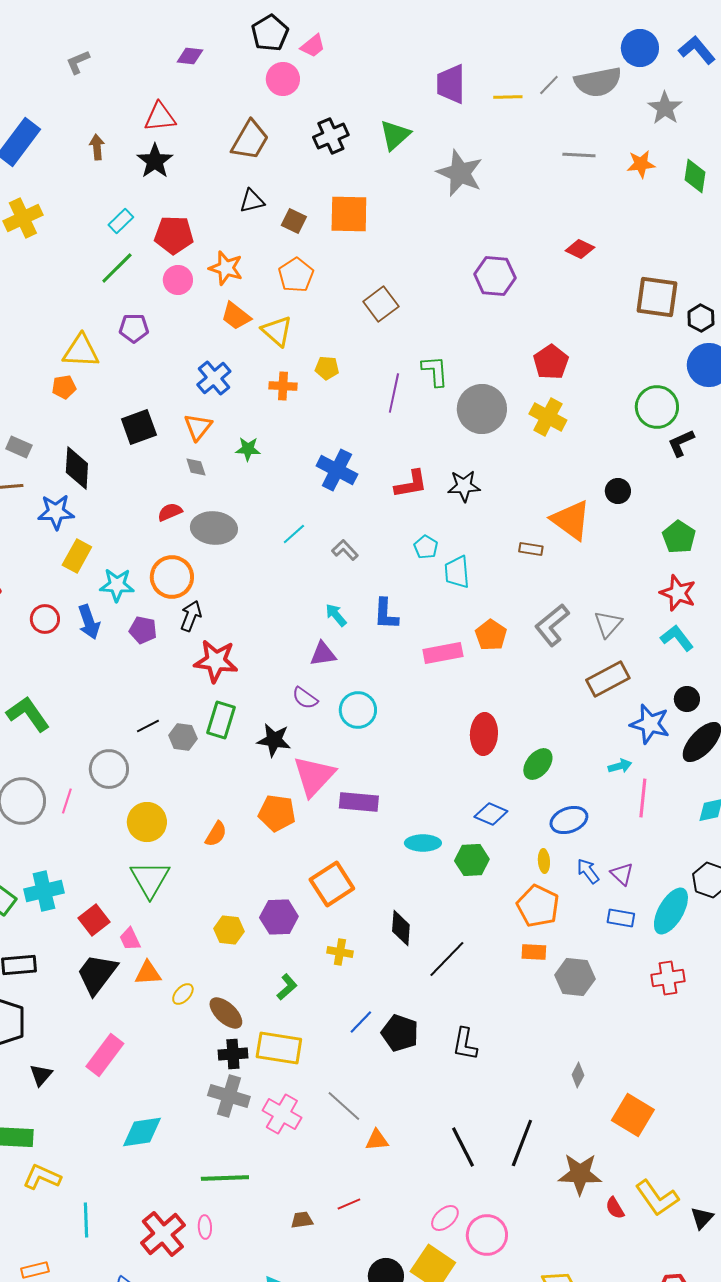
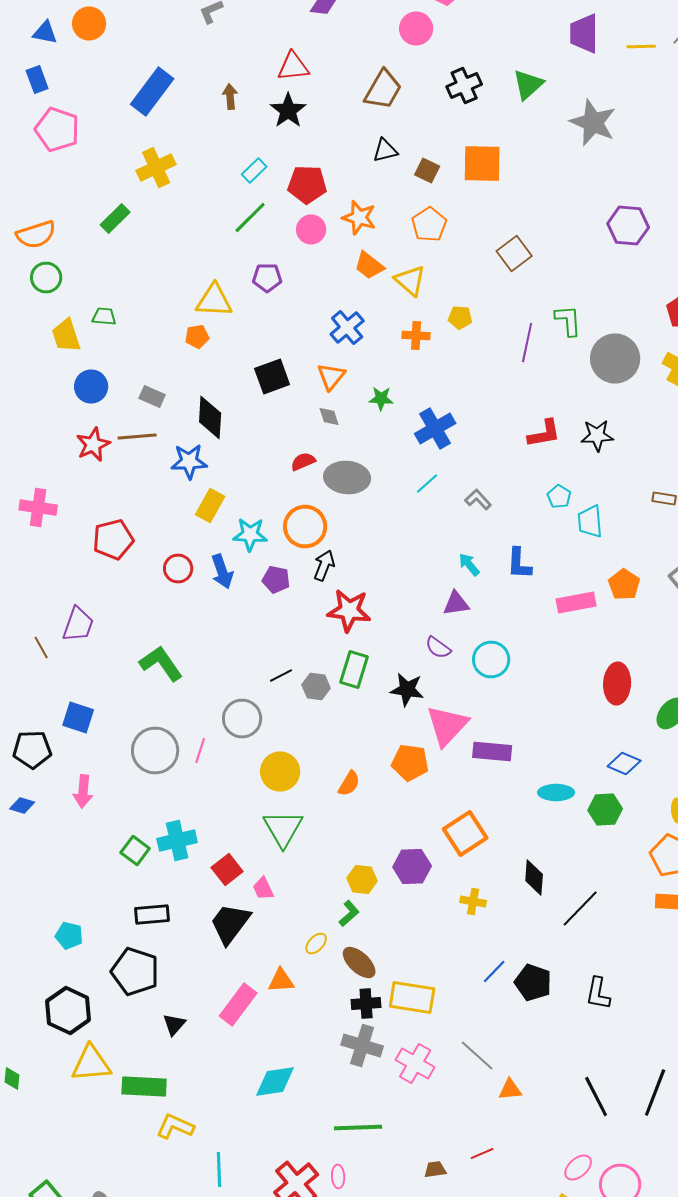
blue cross: (337, 470) -> (435, 428), moved, turned 33
orange triangle: (148, 973) -> (281, 980), moved
green L-shape: (287, 987) -> (349, 914), moved

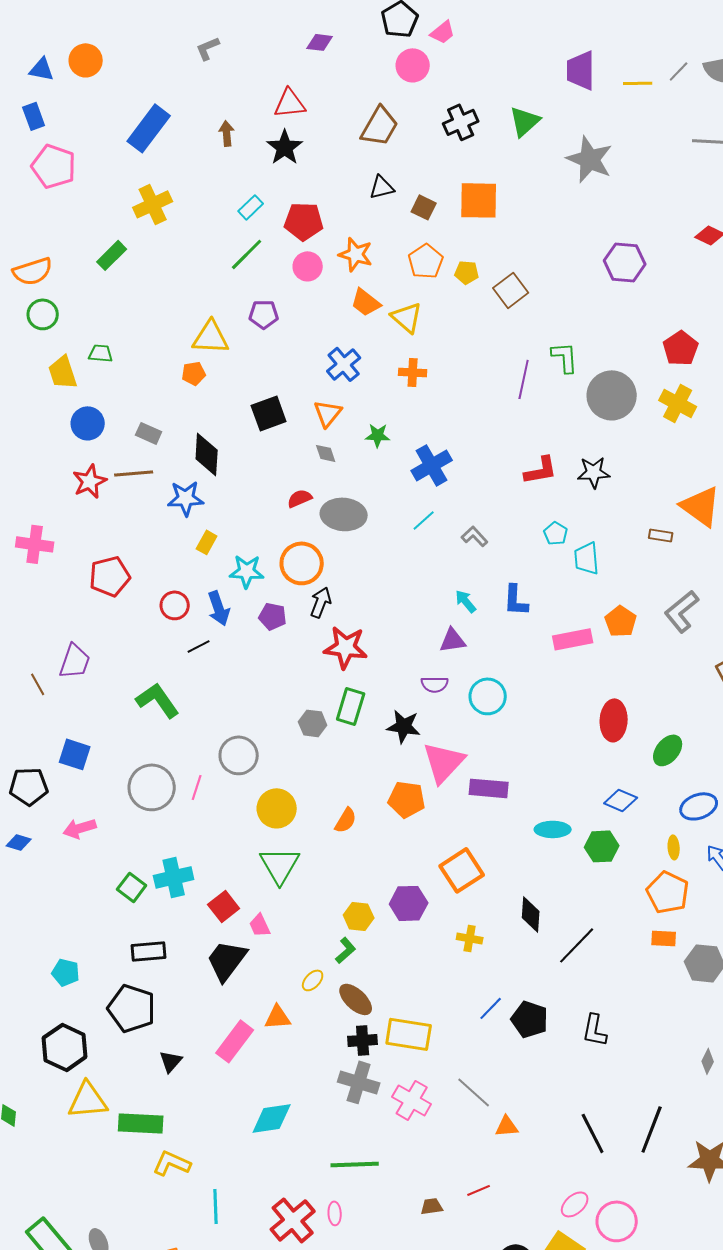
yellow pentagon: (460, 318) -> (467, 272), moved
yellow rectangle: (210, 506) -> (207, 542), size x0.7
purple semicircle: (438, 648) -> (435, 684), turned -36
black line: (281, 676) -> (199, 646), moved
pink arrow: (83, 792) -> (80, 828), turned 68

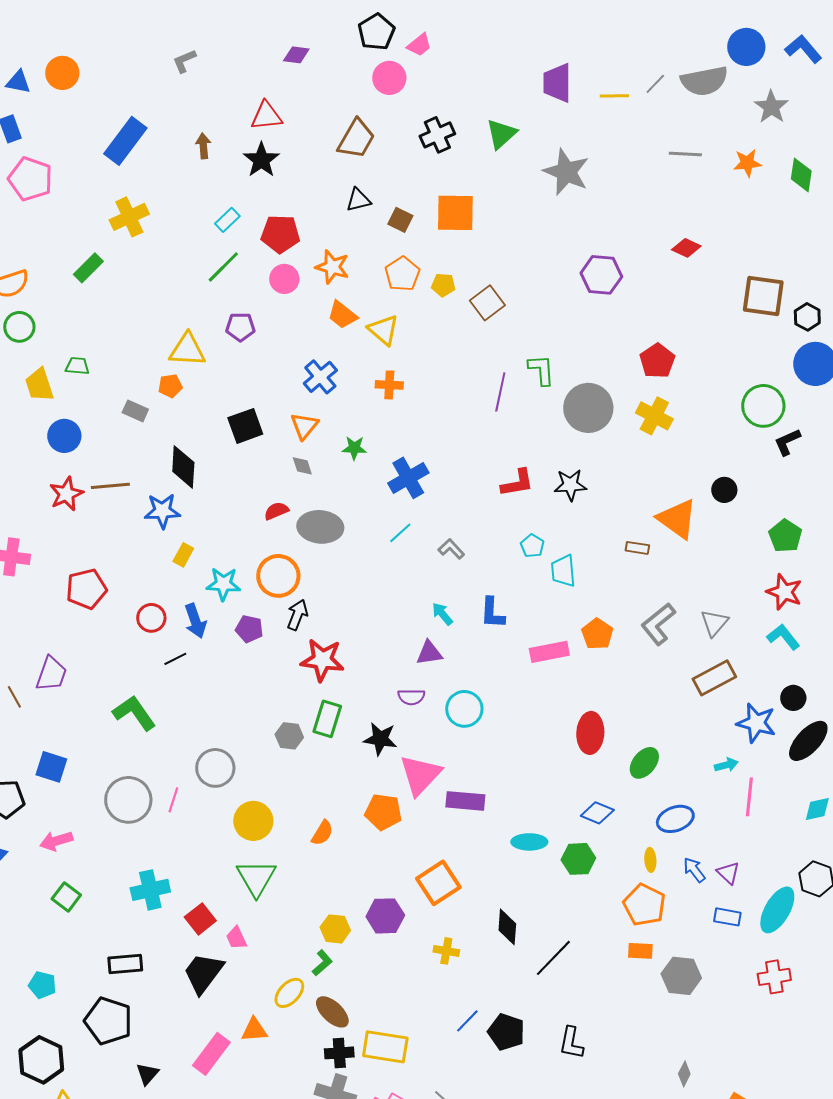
gray rectangle: (149, 433) -> (135, 411), moved
green square: (132, 887) -> (66, 897), moved
yellow ellipse: (313, 980) -> (289, 993), size x1.4

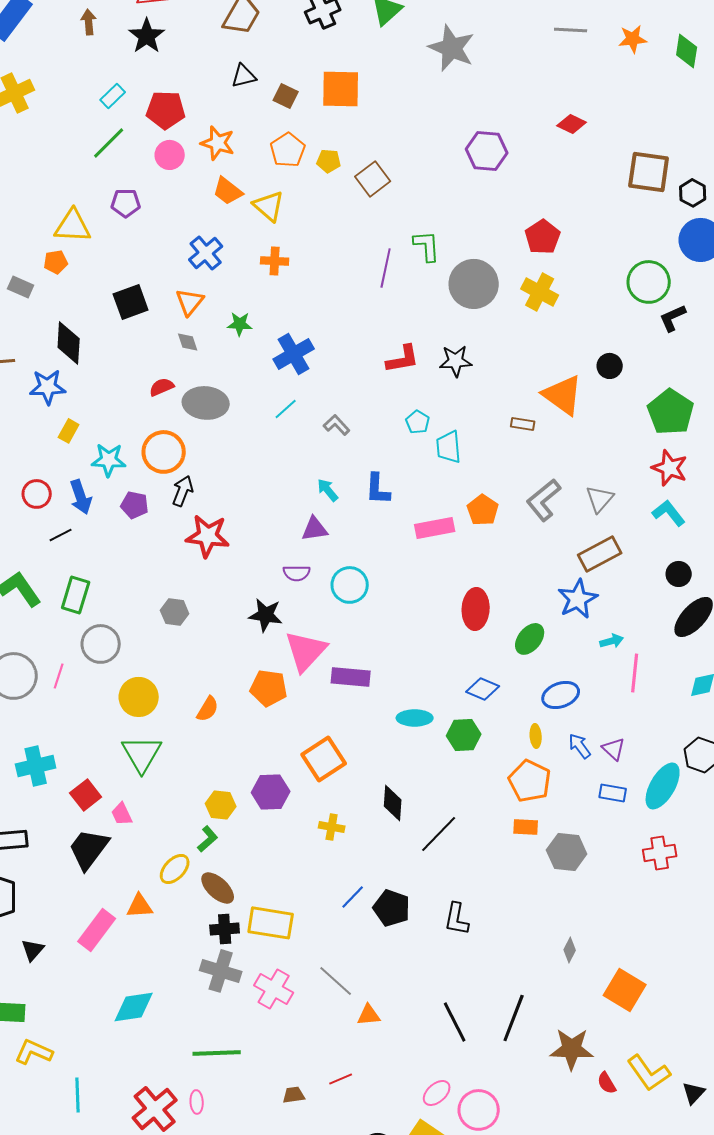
green pentagon: (785, 536) -> (671, 412), size x1.4
green rectangle: (327, 719) -> (76, 595), moved
blue star: (756, 723) -> (578, 599), moved, turned 30

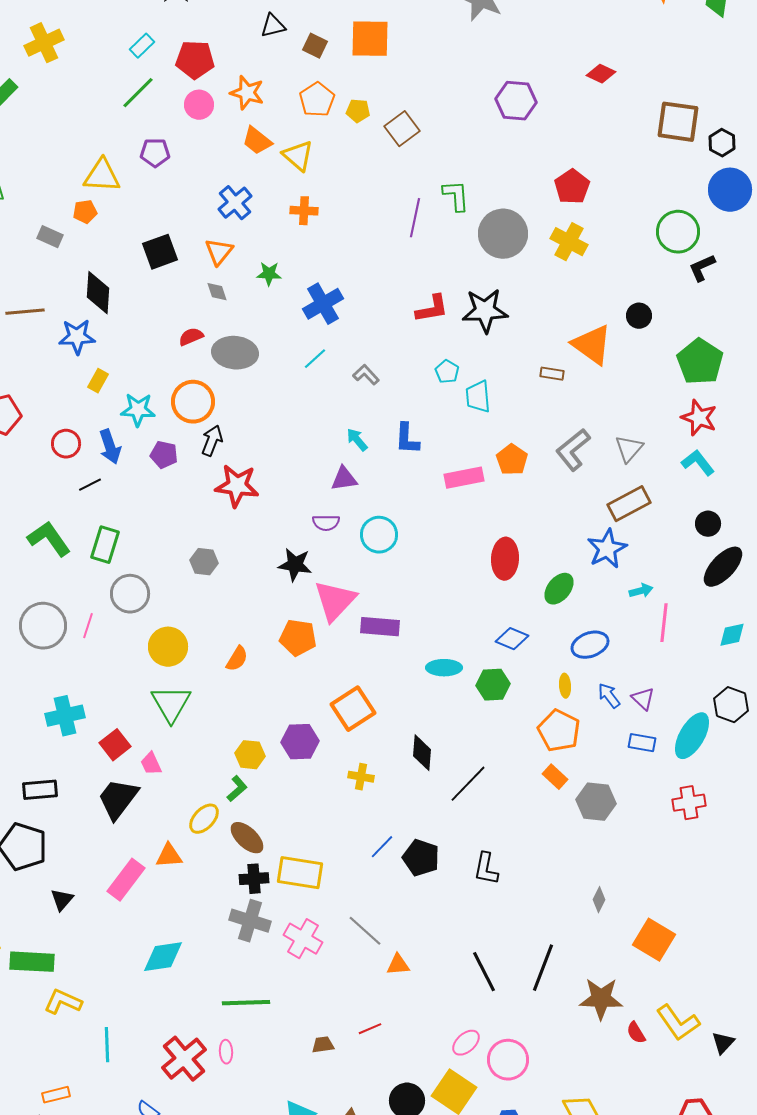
black star: (456, 361) -> (485, 311), size x1.4
orange rectangle: (526, 827) -> (555, 777), turned 40

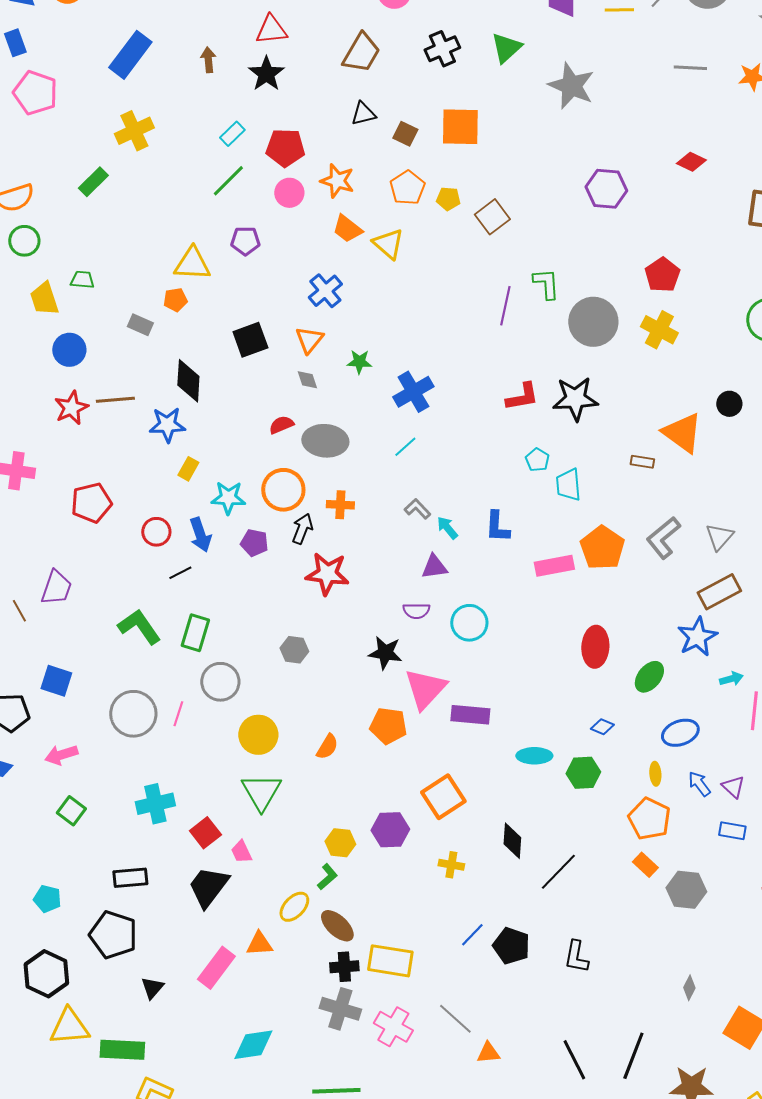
orange cross: (304, 211) -> (340, 505), moved
gray L-shape: (366, 375) -> (417, 509), moved
orange pentagon: (512, 460) -> (602, 548), size x1.4
blue diamond: (512, 639) -> (602, 727), size x0.7

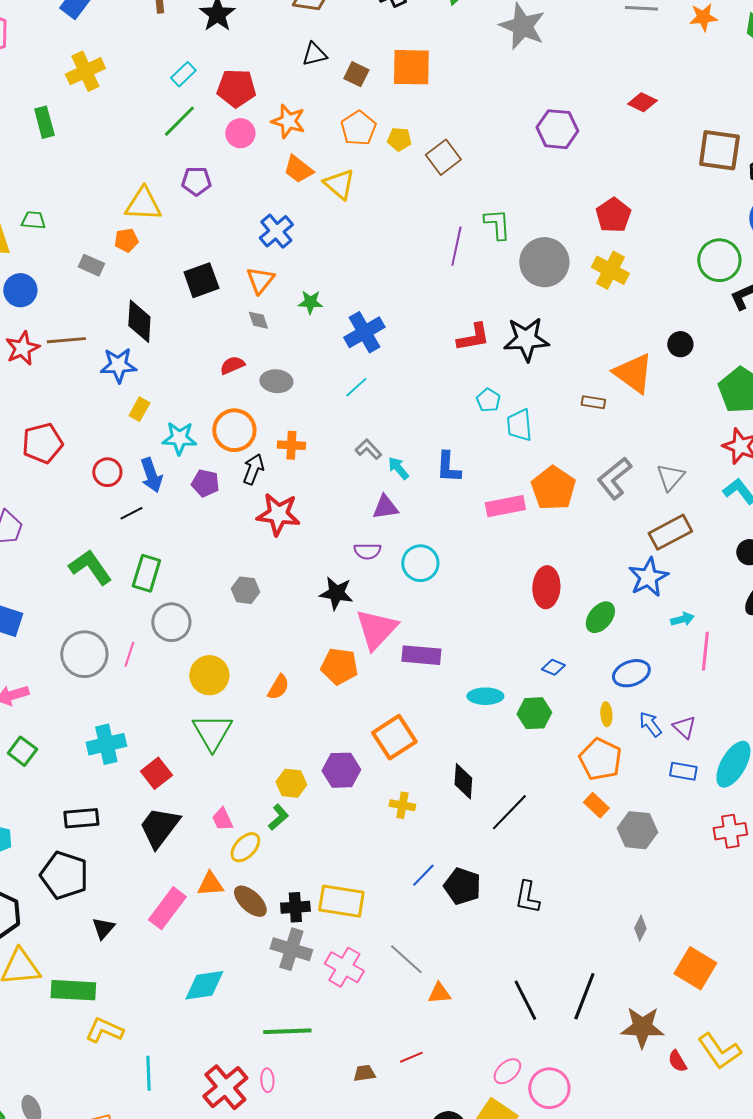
green rectangle: (93, 182) -> (44, 122), turned -60
gray ellipse: (325, 441) -> (276, 381), size x0.7
pink trapezoid: (241, 852) -> (222, 819), moved
brown ellipse: (337, 926) -> (250, 901), moved

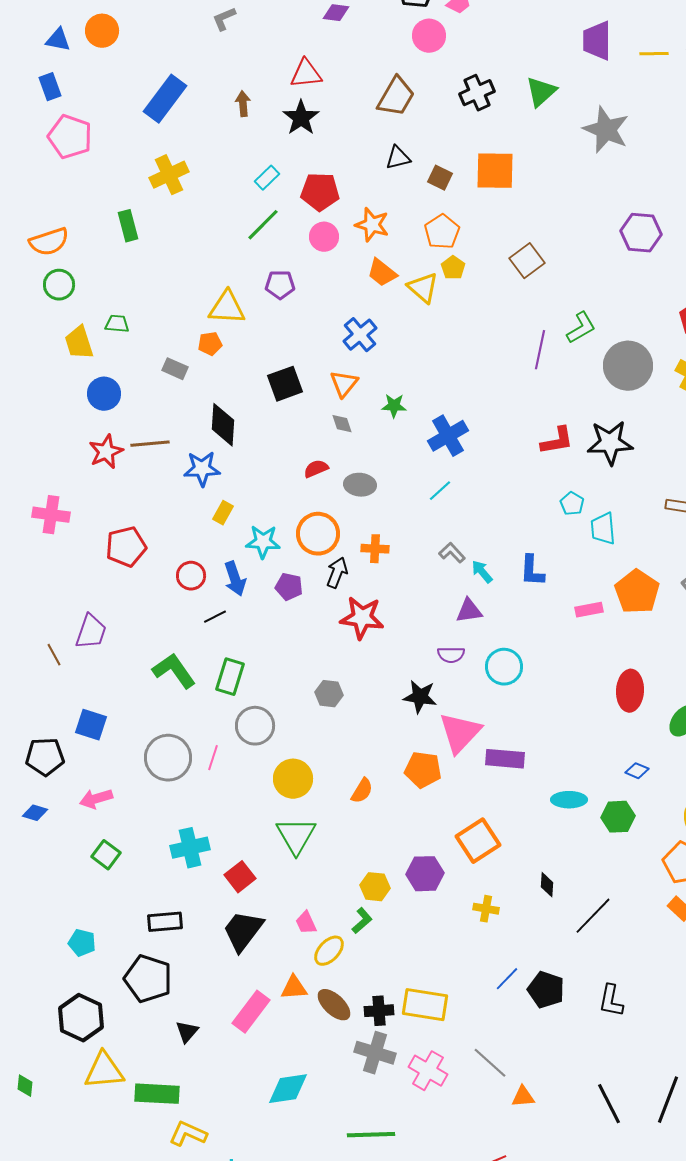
yellow pentagon: (399, 139) -> (453, 268), moved, turned 30
green L-shape: (497, 224) -> (581, 328), turned 64
pink rectangle: (505, 506) -> (589, 610), size x0.7
black diamond: (463, 781) -> (547, 885), size x0.7

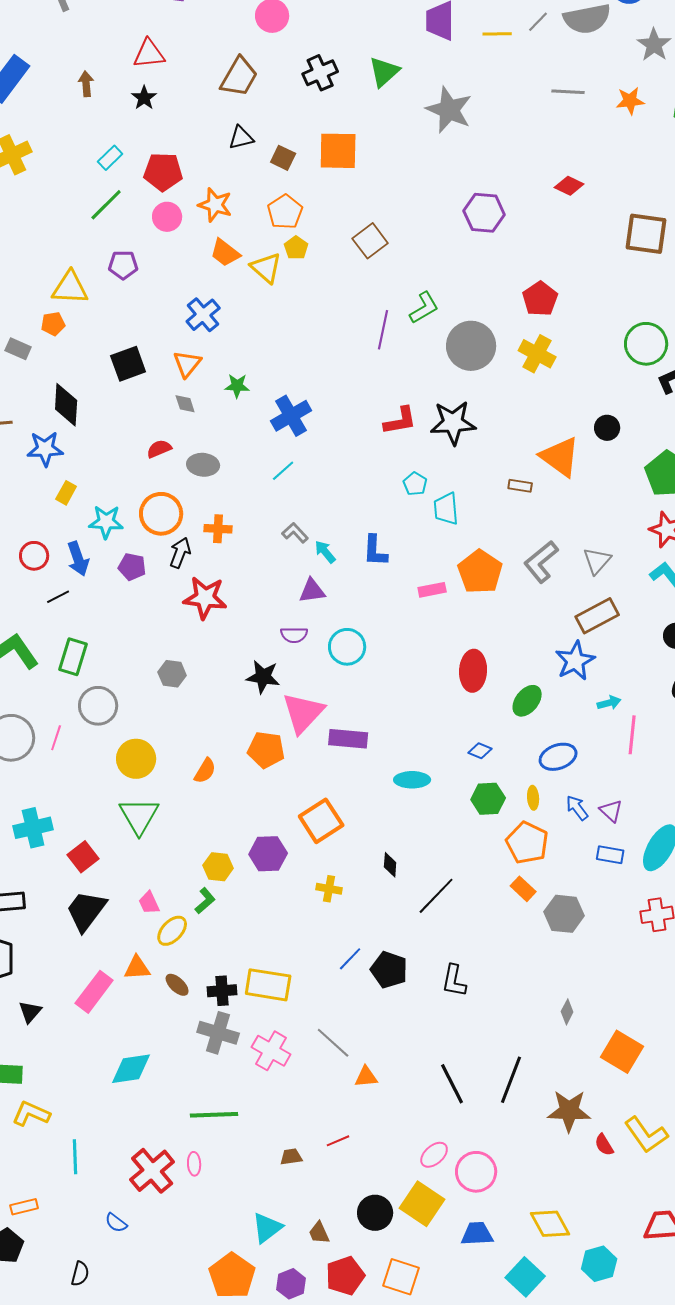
black star: (301, 118) -> (144, 98), size x0.7
green hexagon: (618, 817) -> (488, 799), moved
brown ellipse: (334, 1005) -> (177, 985), size x0.7

